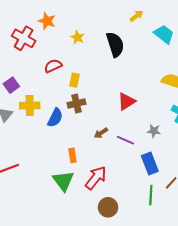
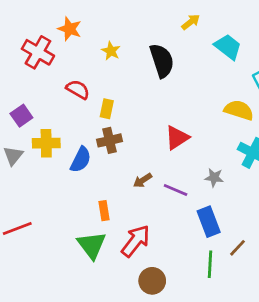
red semicircle: (53, 66) -> (78, 89), turned 54

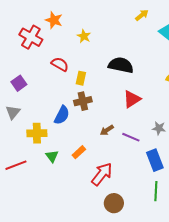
black semicircle: (162, 61) -> (121, 65), moved, turned -60
yellow cross: (46, 143) -> (37, 133), moved
orange rectangle: (104, 211) -> (79, 152), turned 56
green triangle: (92, 245) -> (52, 156), moved, size x0.6

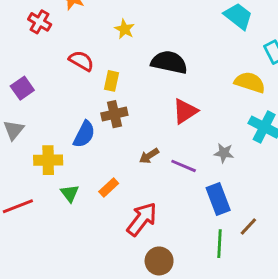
yellow star: (84, 36) -> (124, 29), moved
red cross: (31, 37) -> (40, 22), size x0.7

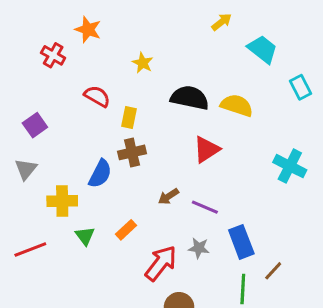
yellow semicircle: (250, 82) -> (237, 105), moved
gray star: (224, 153) -> (199, 248), moved

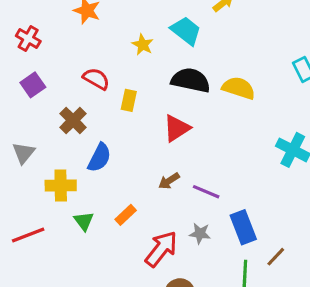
cyan trapezoid: (263, 49) -> (186, 31), moved
red cross: (53, 55) -> (28, 38), moved
purple square: (35, 125) -> (33, 85), moved
red triangle: (206, 149) -> (177, 128), moved
brown cross: (132, 152) -> (73, 120), moved, turned -32

